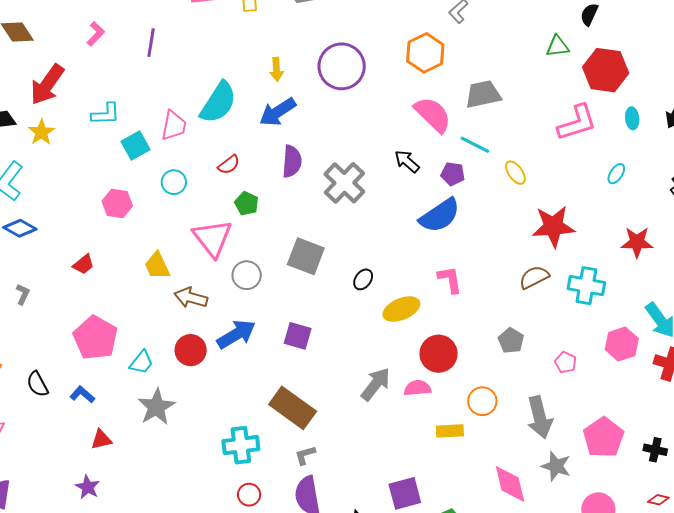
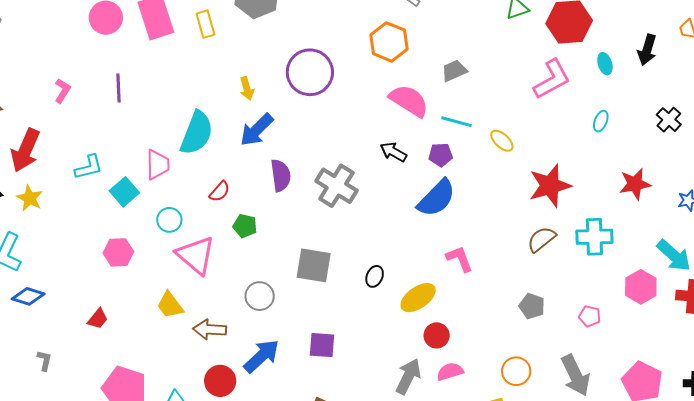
gray trapezoid: (483, 94) -> (454, 71), size x0.7
pink triangle: (212, 238) -> (196, 255), moved
red circle: (439, 354) -> (437, 335), moved, size x0.7

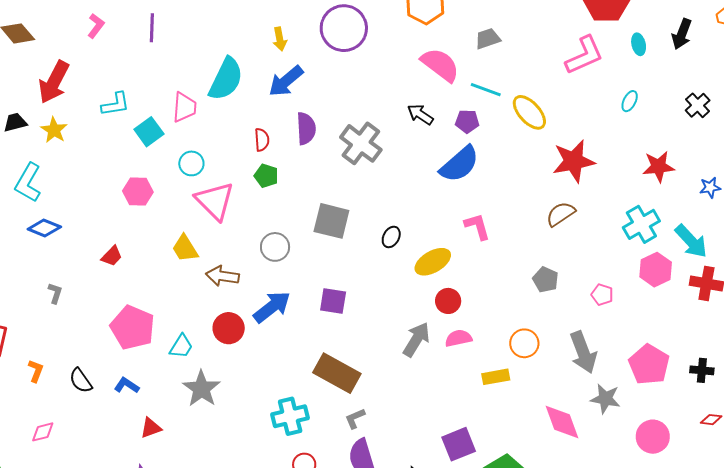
yellow ellipse: (502, 141) -> (529, 112), size x1.5
red semicircle: (220, 192) -> (262, 140), moved, turned -50
cyan cross: (594, 237) -> (641, 224), moved, turned -33

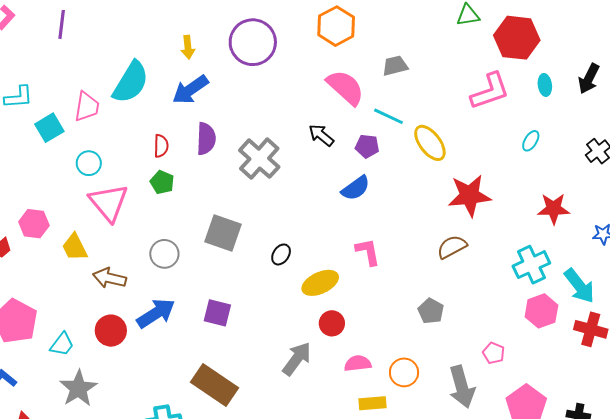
blue semicircle: (459, 164) -> (356, 188), size x0.7
pink hexagon: (138, 192) -> (34, 224), moved
pink pentagon: (602, 295) -> (494, 353), moved
pink semicircle: (458, 338) -> (358, 363), moved

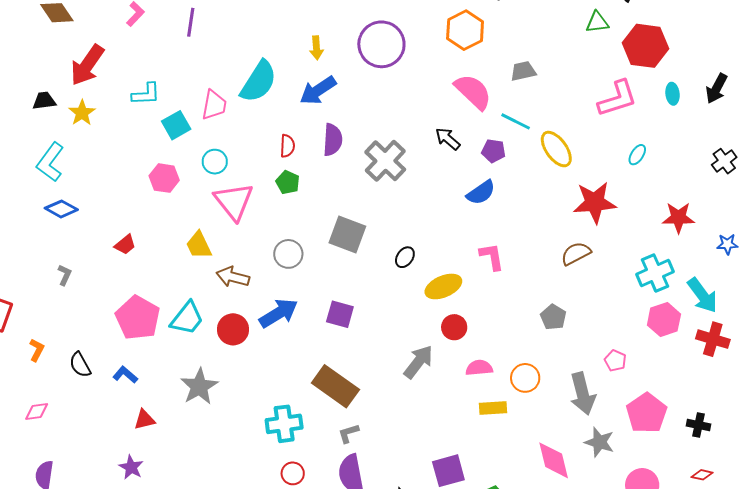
cyan ellipse: (531, 141) -> (637, 155), moved
pink hexagon: (34, 224) -> (164, 178), moved
cyan trapezoid: (62, 344) -> (187, 318), moved, size x1.4

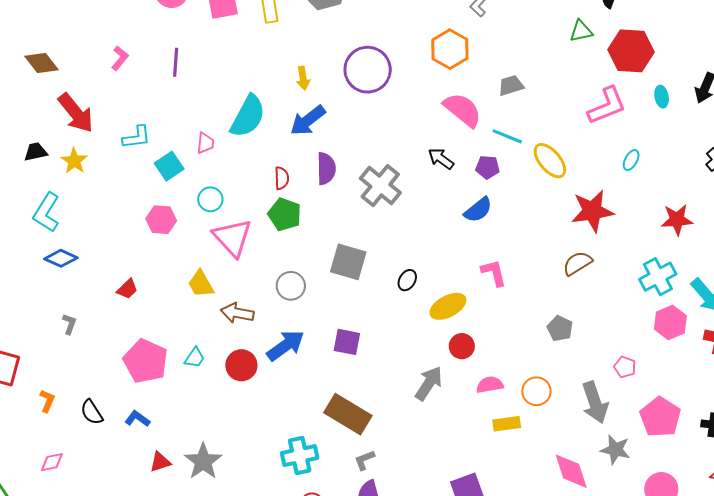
red arrow: (87, 65) -> (76, 113), turned -69
pink trapezoid: (214, 105) -> (205, 143), size x0.7
green pentagon: (288, 182) -> (285, 214), size x1.4
cyan trapezoid: (187, 318) -> (195, 358), size x0.6
gray star: (199, 386) -> (203, 461), moved

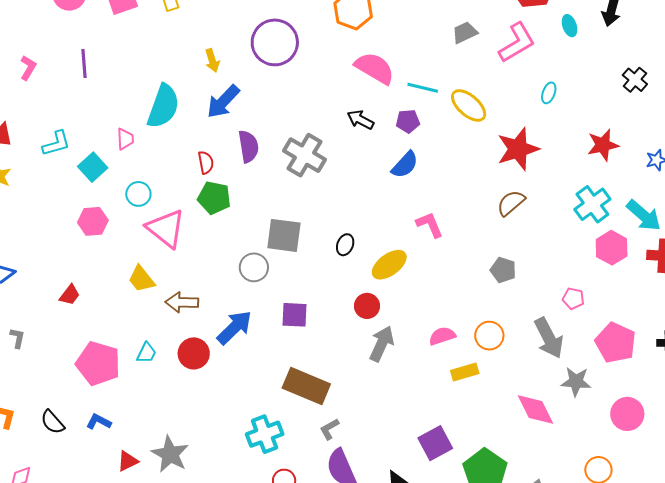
gray trapezoid: (511, 85) -> (465, 33), moved
gray circle: (291, 286) -> (254, 267), moved
red circle: (462, 346) -> (367, 306), moved

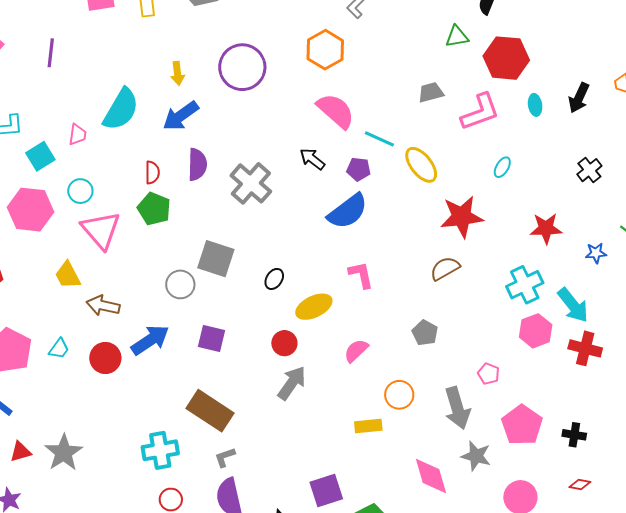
blue semicircle: (405, 165) -> (348, 211), size x1.4
pink hexagon: (93, 221) -> (31, 210), size x1.5
pink semicircle: (442, 336) -> (356, 351), moved, turned -36

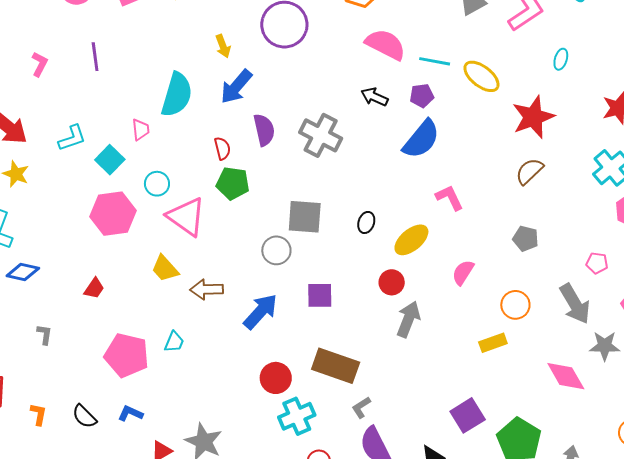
red circle: (105, 358) -> (276, 378), moved

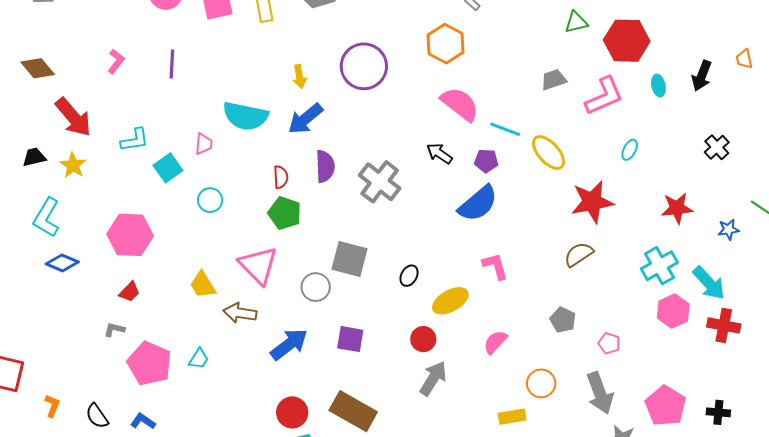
cyan semicircle: (177, 95) -> (245, 116), turned 75
pink hexagon: (113, 214) -> (130, 235), moved
pink triangle: (186, 217) -> (258, 265), moved
pink pentagon: (597, 263) -> (609, 343), moved
gray L-shape: (44, 334) -> (114, 329), moved, turned -95

